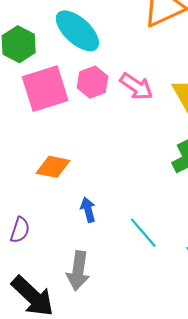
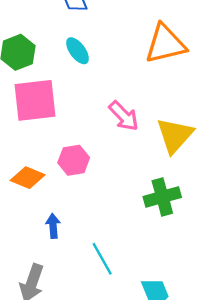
cyan ellipse: (77, 31) -> (77, 51), size x0.6
pink hexagon: (93, 82) -> (74, 160), moved

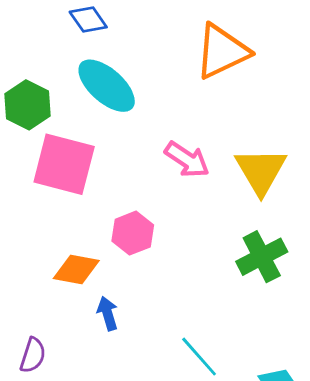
cyan ellipse: (77, 51) -> (107, 86), size x1.6
pink square: (35, 100) -> (64, 164), turned 33
blue arrow: (53, 226) -> (108, 313), moved

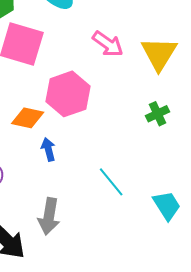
pink hexagon: (133, 233) -> (68, 94), size x1.5
green cross: (262, 257) -> (158, 114), size x0.7

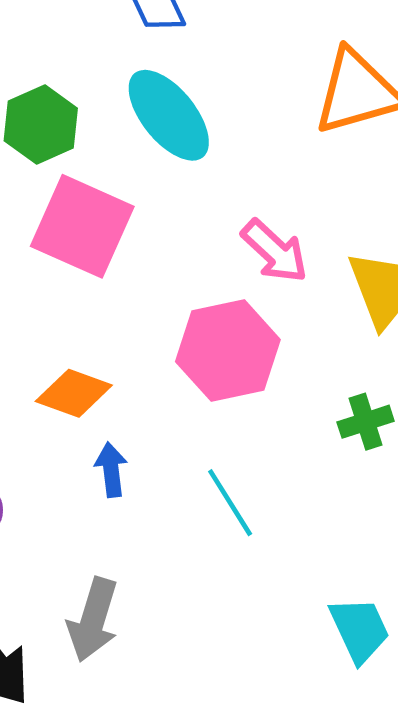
pink hexagon: (68, 94) -> (228, 351), moved
cyan line: (111, 182) -> (230, 503), moved

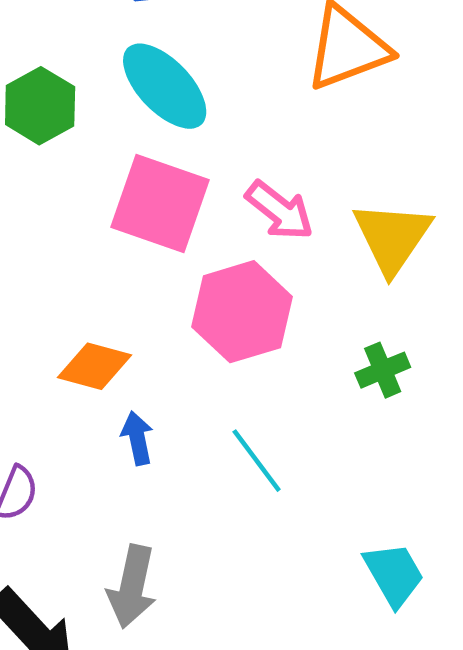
pink square: (82, 226) -> (160, 204), moved

